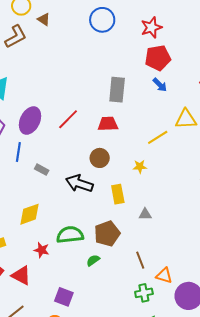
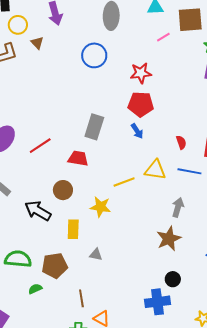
yellow star: (140, 167) -> (101, 207), size x1.5

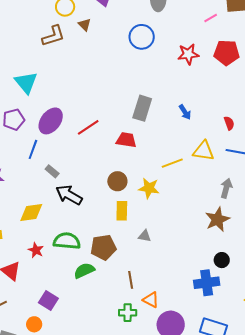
red pentagon: (141, 104) -> (227, 53), moved
brown circle: (63, 190) -> (117, 181), moved
black arrow: (38, 211) -> (69, 195), moved
green semicircle: (35, 289) -> (84, 271), size x1.5

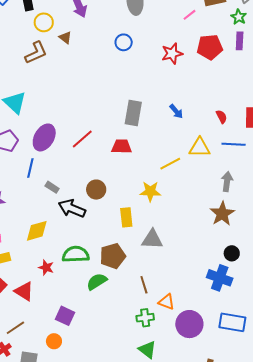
blue circle: (142, 37) -> (124, 42), size x0.7
brown circle: (117, 181) -> (96, 190), moved
gray triangle: (145, 236) -> (152, 239), size x1.6
blue cross: (207, 283) -> (220, 278), turned 35

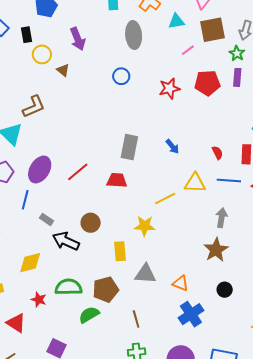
brown L-shape: (36, 53) -> (34, 107), moved
blue cross: (220, 278) -> (191, 314), moved, turned 35
orange triangle: (167, 302) -> (180, 283), moved

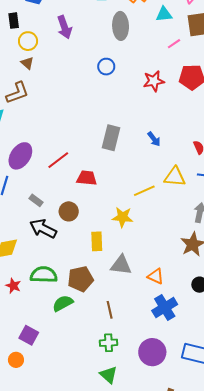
brown triangle: (63, 70) -> (27, 63), moved
red trapezoid: (117, 180) -> (87, 178), moved
gray rectangle: (46, 219) -> (36, 200), moved

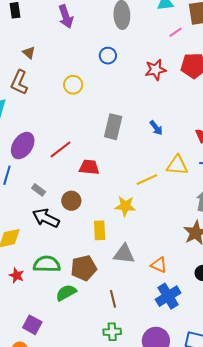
yellow circle: (28, 41) -> (73, 85), moved
brown L-shape: (17, 93) -> (19, 82), turned 135

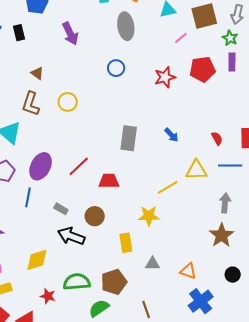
yellow circle: (73, 85) -> (68, 102), moved
gray triangle: (124, 254) -> (153, 264), size x0.7

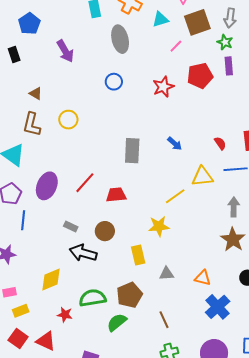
blue line: (28, 197) -> (23, 220), moved

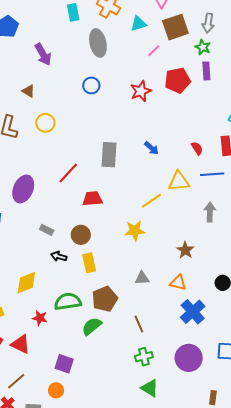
brown triangle: (36, 93) -> (28, 91), moved
red line: (85, 183) -> (68, 173), moved
brown star: (233, 240) -> (185, 250), moved, size x0.7
black arrow: (83, 253) -> (59, 256), size x0.6
yellow rectangle: (138, 255) -> (89, 263), moved

